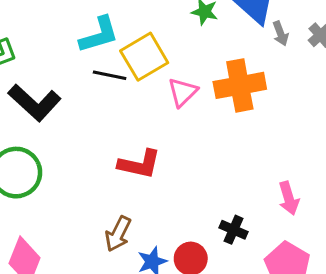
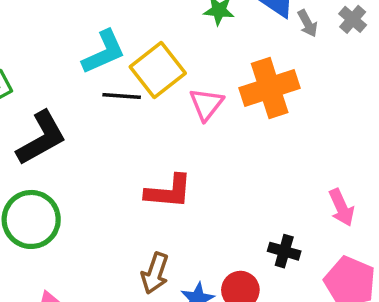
black L-shape: (35, 103) -> (41, 138), turned -64

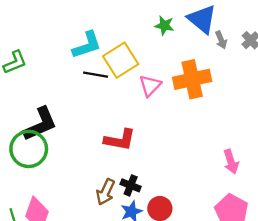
black L-shape: (41, 138) -> (40, 124), moved
black cross: (284, 251) -> (131, 185), moved

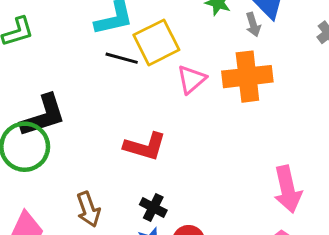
gray arrow: (221, 40) -> (253, 25), moved
pink arrow: (231, 162) -> (288, 189), size x1.4
brown arrow: (105, 192) -> (88, 209), moved, turned -50

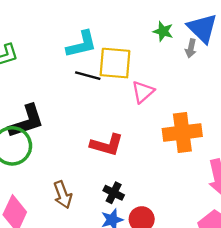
gray arrow: (253, 25) -> (191, 48), turned 30
yellow square: (156, 42) -> (115, 63), turned 32
orange cross: (247, 77) -> (182, 132), moved

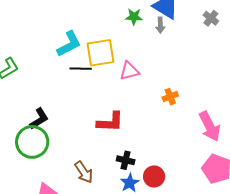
pink triangle: (143, 92) -> (129, 71), turned 40
black L-shape: (26, 121) -> (39, 119), size x0.7
orange cross: (182, 132) -> (170, 97), size x0.5

